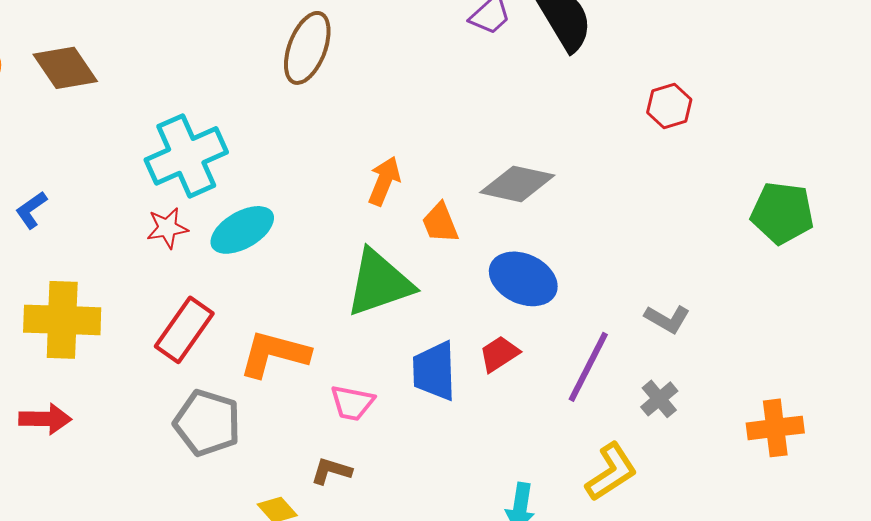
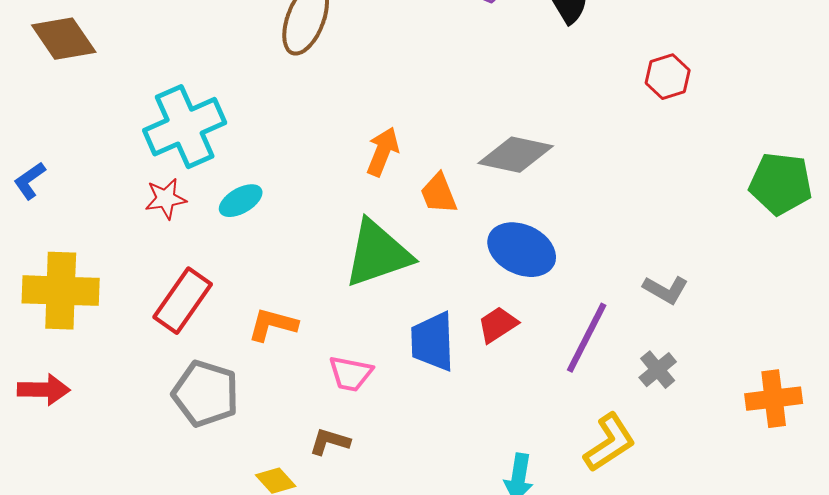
cyan ellipse: (242, 230) -> (241, 201), size x0.7
orange L-shape: (274, 354) -> (273, 325), size x0.7

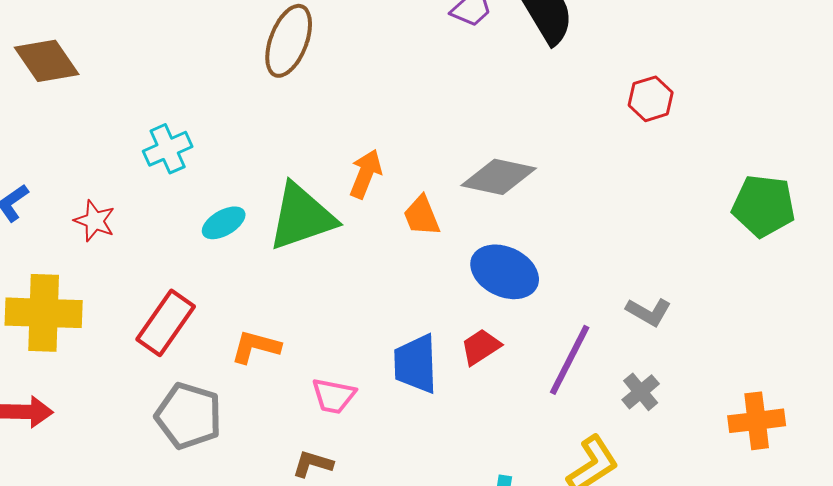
cyan cross: (185, 127) -> (168, 149), size x0.6
red star: (166, 199) -> (95, 221), moved, turned 30
green triangle: (378, 254) -> (302, 217), moved

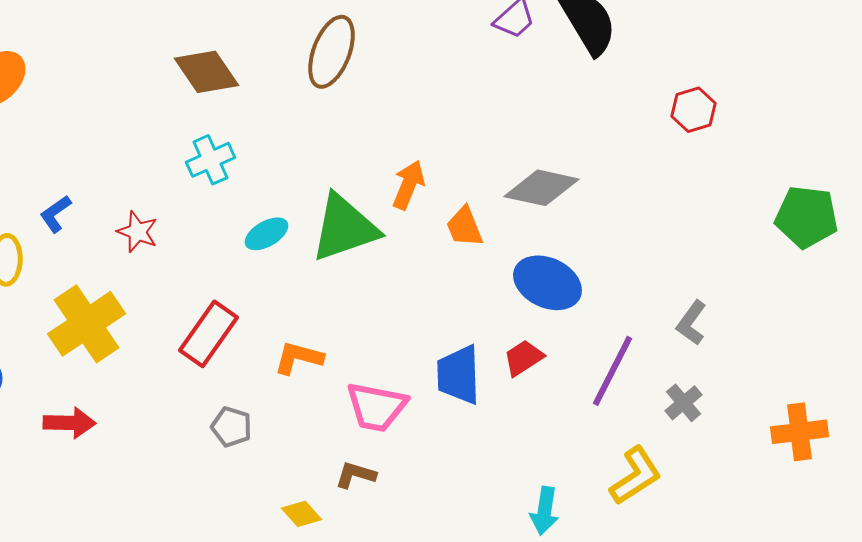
brown diamond: (47, 61) -> (206, 72), moved
gray L-shape: (649, 312) -> (691, 323), turned 96
yellow cross: (44, 313) -> (86, 324), turned -36
pink trapezoid: (334, 396) -> (376, 407), size x1.4
gray pentagon: (189, 416) -> (231, 427), size x0.6

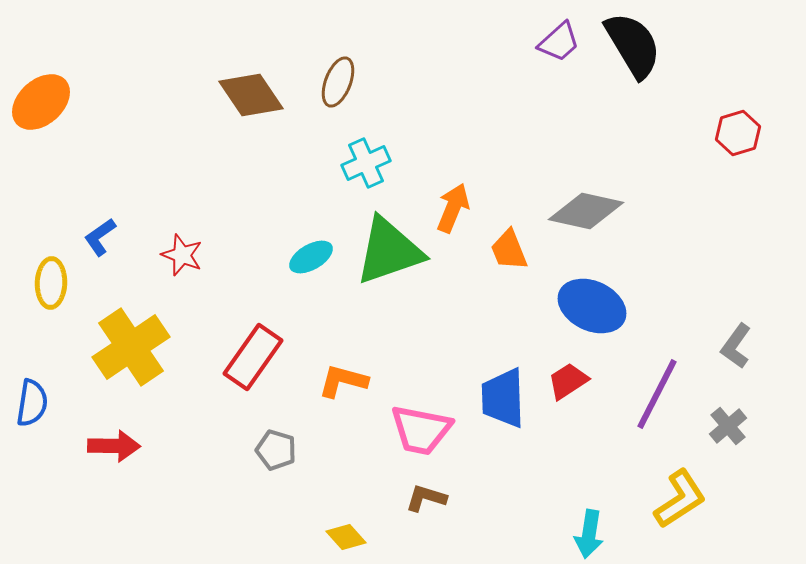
brown ellipse: (331, 52) -> (338, 82), moved, size x0.7
cyan cross: (210, 160) -> (366, 163), moved
brown L-shape: (355, 475) -> (426, 498), moved

